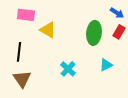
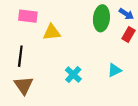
yellow triangle: (48, 30) -> (52, 32), turned -36
green ellipse: (94, 33) -> (101, 18), moved

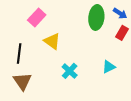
pink rectangle: (28, 16) -> (37, 17), moved, turned -54
yellow triangle: (52, 32) -> (52, 41), moved, turned 42

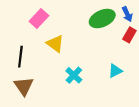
blue arrow: (120, 13) -> (127, 14), turned 32
green ellipse: (96, 17) -> (102, 18), turned 60

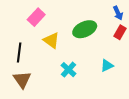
green ellipse: (102, 18) -> (85, 29), moved

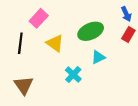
black line: (19, 52) -> (20, 43), moved
cyan triangle: (107, 66) -> (98, 57), moved

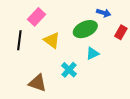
blue arrow: (126, 14) -> (104, 13), moved, turned -48
brown triangle: (24, 85) -> (38, 83), moved, turned -36

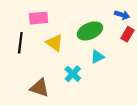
blue arrow: (104, 13) -> (122, 15), moved
pink rectangle: (37, 17) -> (38, 18), turned 42

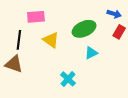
cyan cross: (73, 74) -> (68, 79), moved
brown triangle: (40, 88) -> (14, 64), moved

